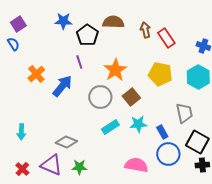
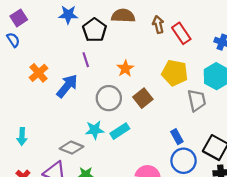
orange star: (115, 70) -> (125, 68), size x0.7
gray trapezoid: (184, 113) -> (197, 100), moved
cyan star: (138, 124) -> (95, 130), moved

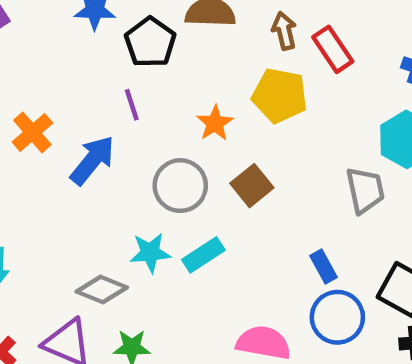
yellow pentagon: (175, 73) -> (280, 95), moved

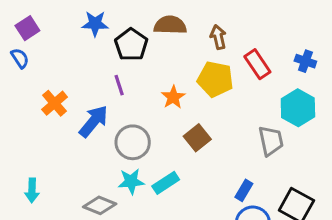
red rectangle: (333, 49) -> (257, 64), moved
gray circle: (180, 186) -> (133, 142), moved
blue rectangle: (323, 266) -> (244, 190), turned 60

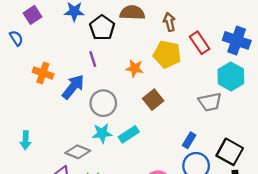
purple square: (27, 28) -> (32, 15), moved
blue cross: (305, 61) -> (237, 40), size x1.6
orange star: (173, 97) -> (135, 68), turned -30
orange cross: (55, 103) -> (43, 73), turned -30
gray trapezoid: (271, 141) -> (210, 102), turned 90

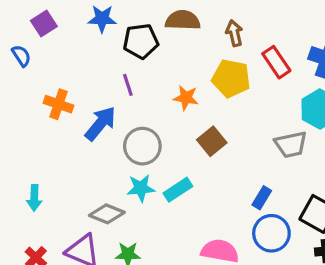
black pentagon: (102, 28) -> (141, 41), turned 30

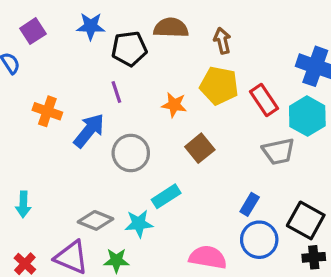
red rectangle: (276, 62) -> (264, 100), moved
cyan star: (141, 188) -> (139, 224), moved

